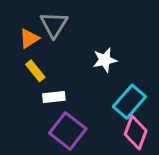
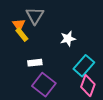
orange triangle: (29, 38) -> (19, 25), turned -32
yellow rectangle: (35, 71) -> (22, 35), moved

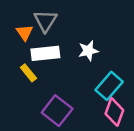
yellow rectangle: (22, 35) -> (28, 73), moved
white rectangle: (35, 63) -> (45, 53), moved, size x1.5

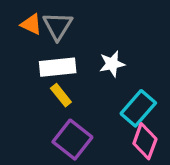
orange triangle: (25, 33) -> (31, 24), moved, turned -30
yellow rectangle: (28, 73) -> (61, 95), moved

